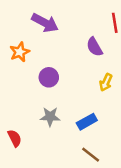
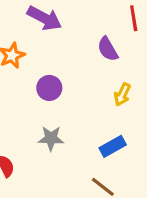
blue rectangle: (87, 122) -> (113, 146), moved

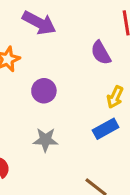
blue rectangle: (113, 146) -> (106, 129), moved

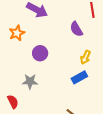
gray star: (45, 140) -> (30, 81), moved

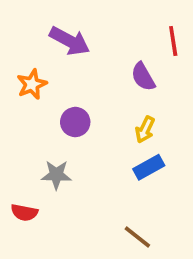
yellow arrow: (85, 57) -> (145, 130), moved
red semicircle: (13, 102) -> (24, 213), turned 128

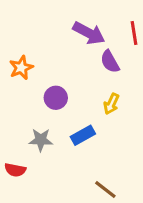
purple arrow: (70, 41) -> (89, 33), moved
blue rectangle: (149, 167) -> (83, 135), moved

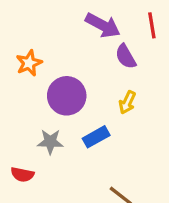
purple circle: (56, 98) -> (67, 96), size x1.5

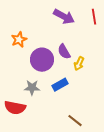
purple semicircle: (126, 57) -> (64, 52), moved
red semicircle: (22, 174) -> (15, 108), size x1.5

